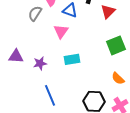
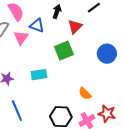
pink triangle: (61, 31) -> (21, 38), moved
green square: (116, 45) -> (64, 51), moved

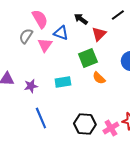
black arrow: (57, 12) -> (81, 19), turned -72
orange semicircle: (85, 94) -> (99, 78), moved

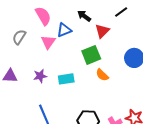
blue triangle: (61, 33) -> (64, 30), turned -42
gray semicircle: (26, 36) -> (19, 37), moved
purple star: (31, 86) -> (40, 76), moved

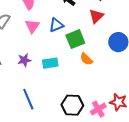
blue triangle: (64, 30) -> (56, 25), moved
red triangle: (102, 31) -> (96, 16), moved

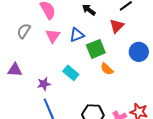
purple star: (24, 60) -> (44, 84), moved
cyan rectangle: (50, 63) -> (71, 73), turned 49

